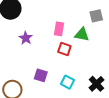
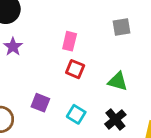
green triangle: (82, 34) -> (118, 81), moved
purple star: (26, 38) -> (13, 47), moved

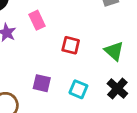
pink rectangle: (70, 41) -> (37, 20), moved, turned -30
green triangle: (118, 81) -> (114, 51), turned 35

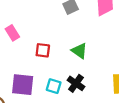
purple square: (42, 83) -> (23, 85), size x1.5
black cross: (117, 89) -> (76, 83), moved

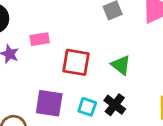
pink rectangle: (12, 33) -> (40, 39), turned -70
red square: (43, 50) -> (76, 62), size x1.5

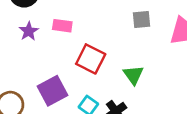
purple square: (49, 103) -> (53, 91), turned 36

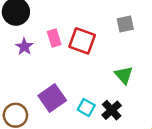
pink rectangle: (62, 26) -> (54, 38), turned 72
red square: (91, 59) -> (82, 41), moved

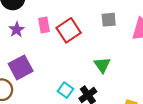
red square: (82, 41) -> (69, 30), turned 30
purple square: (52, 98) -> (21, 67), moved

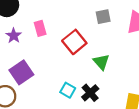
red square: (69, 30) -> (74, 42), moved

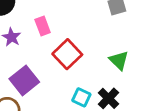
red square: (74, 42) -> (67, 54), moved

